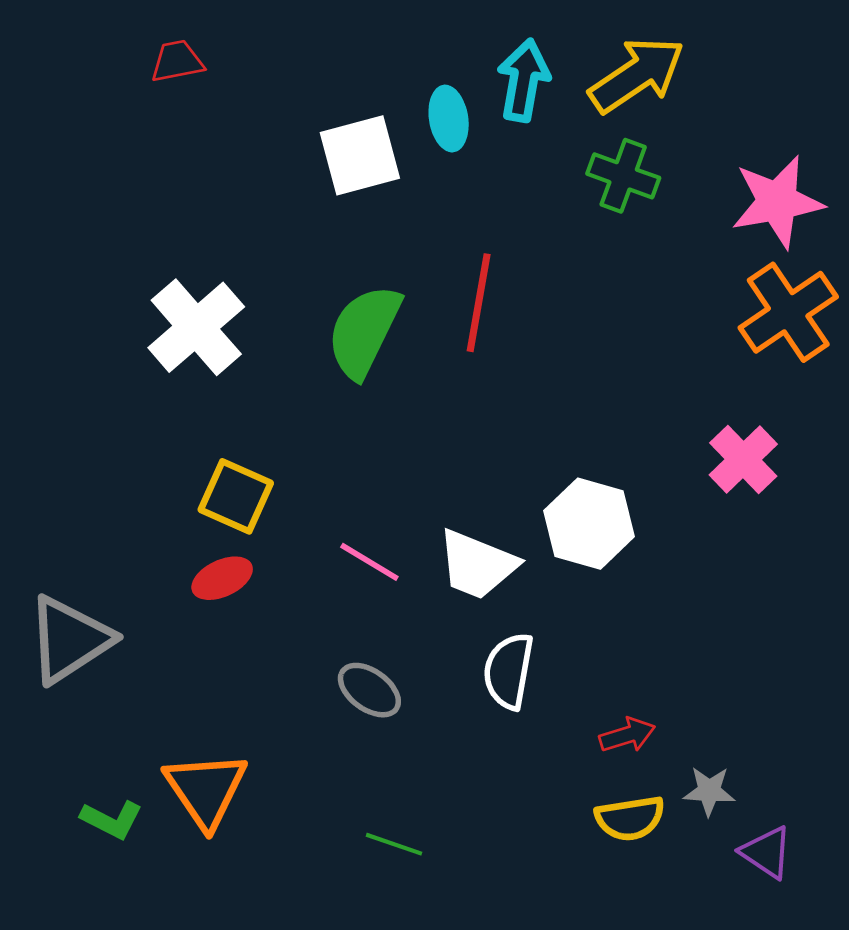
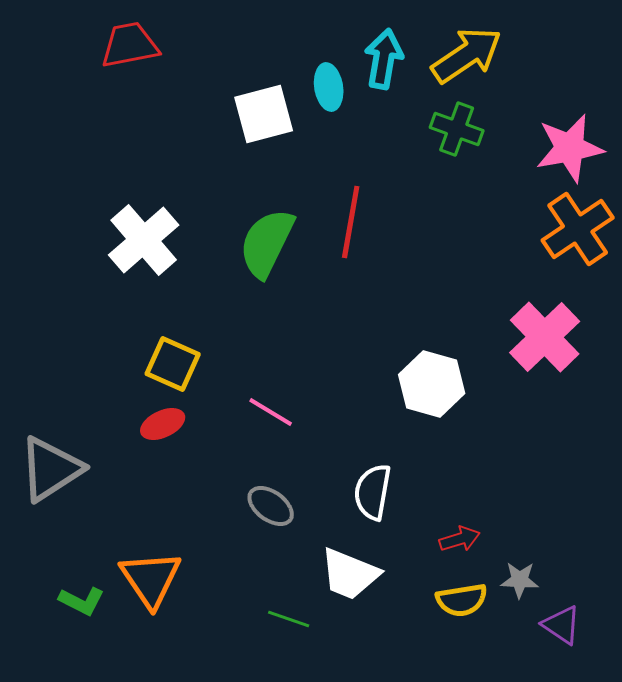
red trapezoid: (177, 61) -> (130, 45), size x1.5
pink cross: (743, 460) -> (545, 337), size x1.4
white trapezoid: (477, 565) -> (350, 574), moved

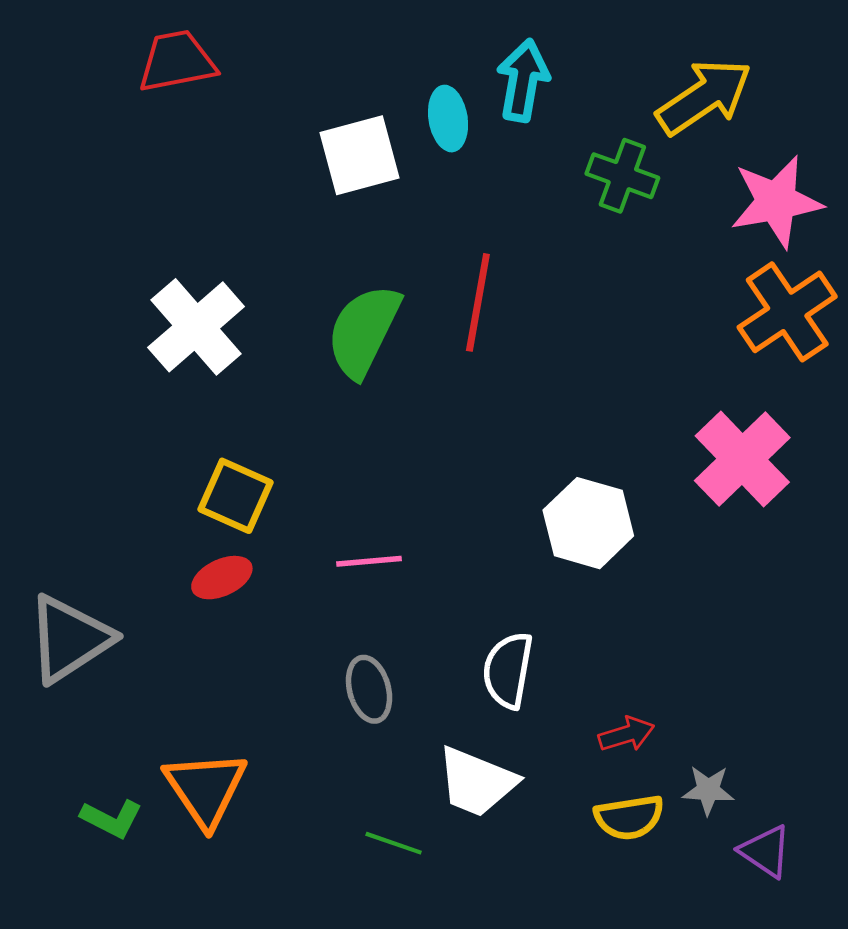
yellow arrow: (467, 55) -> (704, 97), moved
pink line: (271, 412) -> (369, 561), turned -36
gray ellipse: (271, 506) -> (369, 689), turned 39

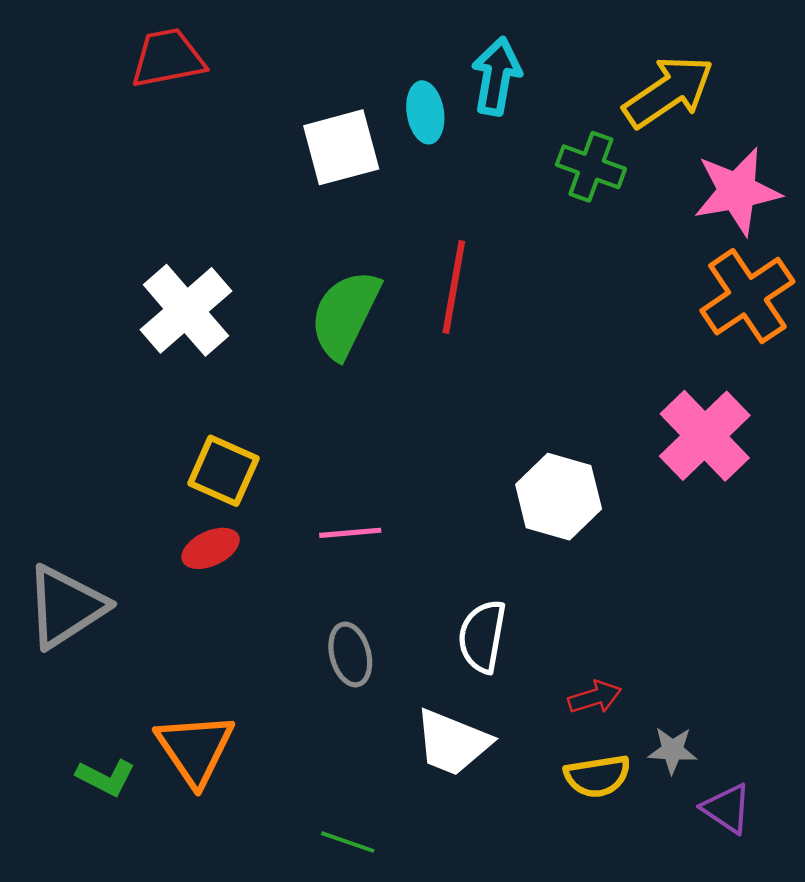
green line: (394, 843) -> (348, 842), moved

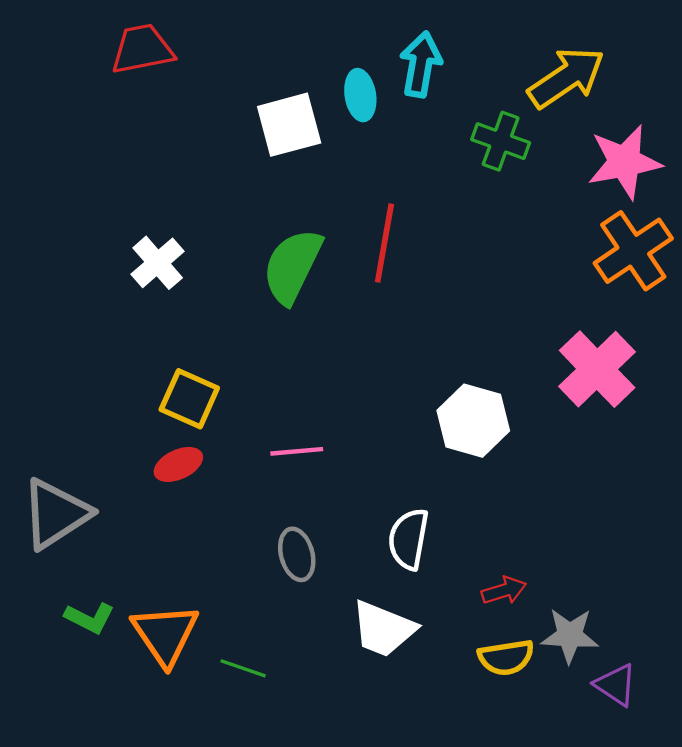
white cross: (186, 310) -> (158, 263), size x0.7
gray star: (672, 750) -> (570, 635), size x1.4
green L-shape: (106, 777) -> (90, 618), moved
green line: (348, 842) -> (243, 668), moved

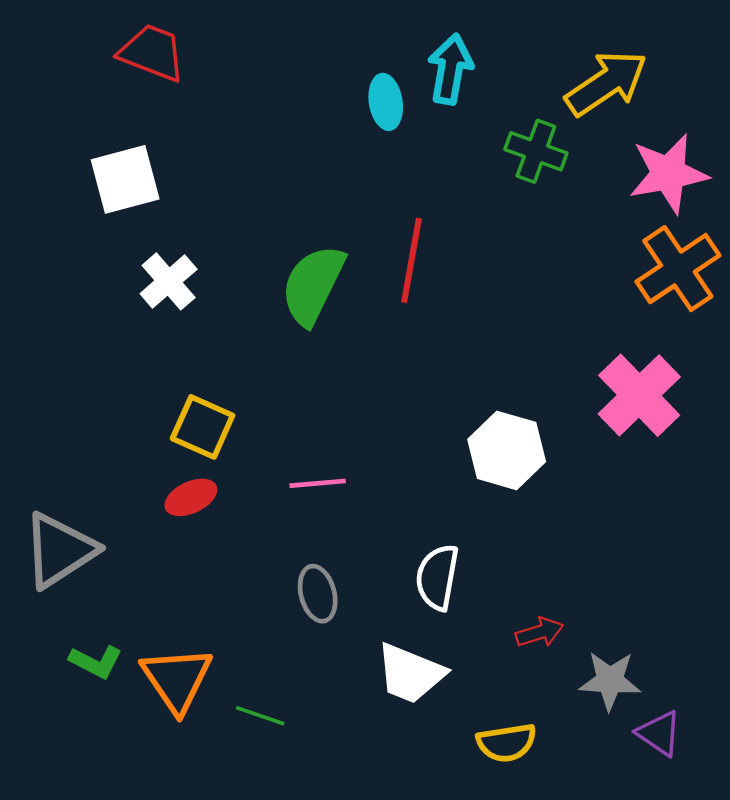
red trapezoid: (142, 49) -> (152, 53), turned 32
white square: (289, 125) -> (125, 179), moved
yellow semicircle: (506, 657) -> (507, 743), moved

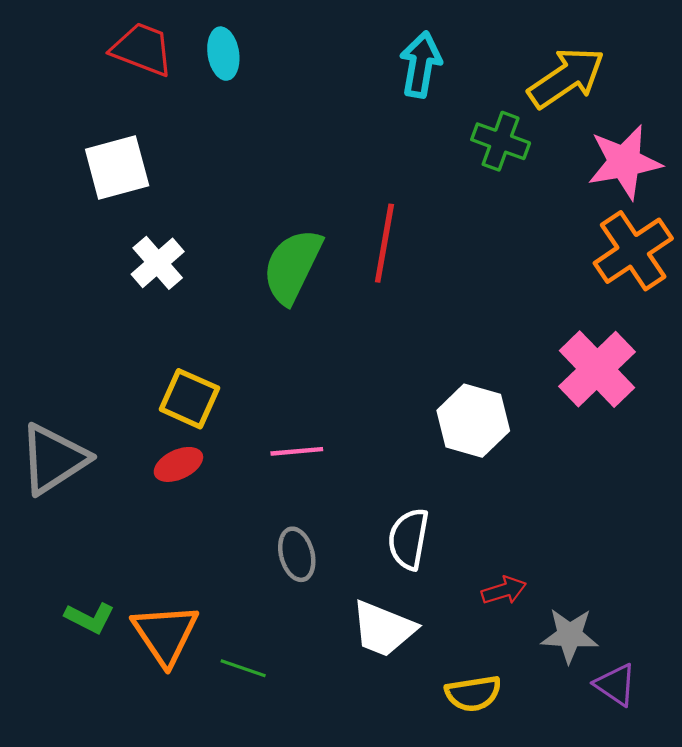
cyan ellipse: (386, 102) -> (223, 54), moved
gray triangle: (59, 550) -> (54, 459), moved

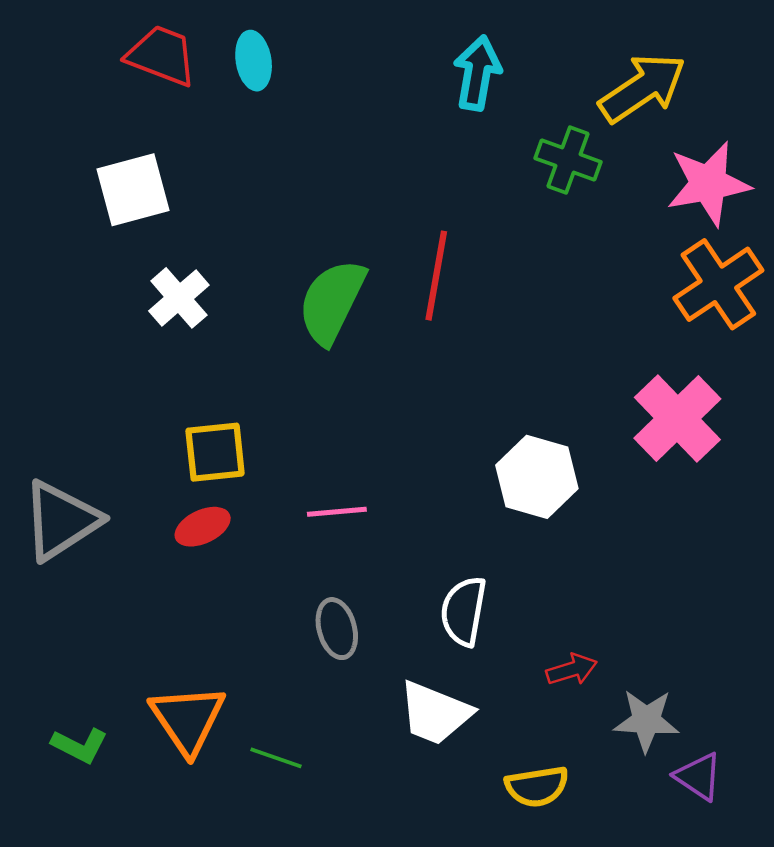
yellow square: (189, 399) -> (215, 452), turned -30
green L-shape: (90, 618) -> (80, 745), moved

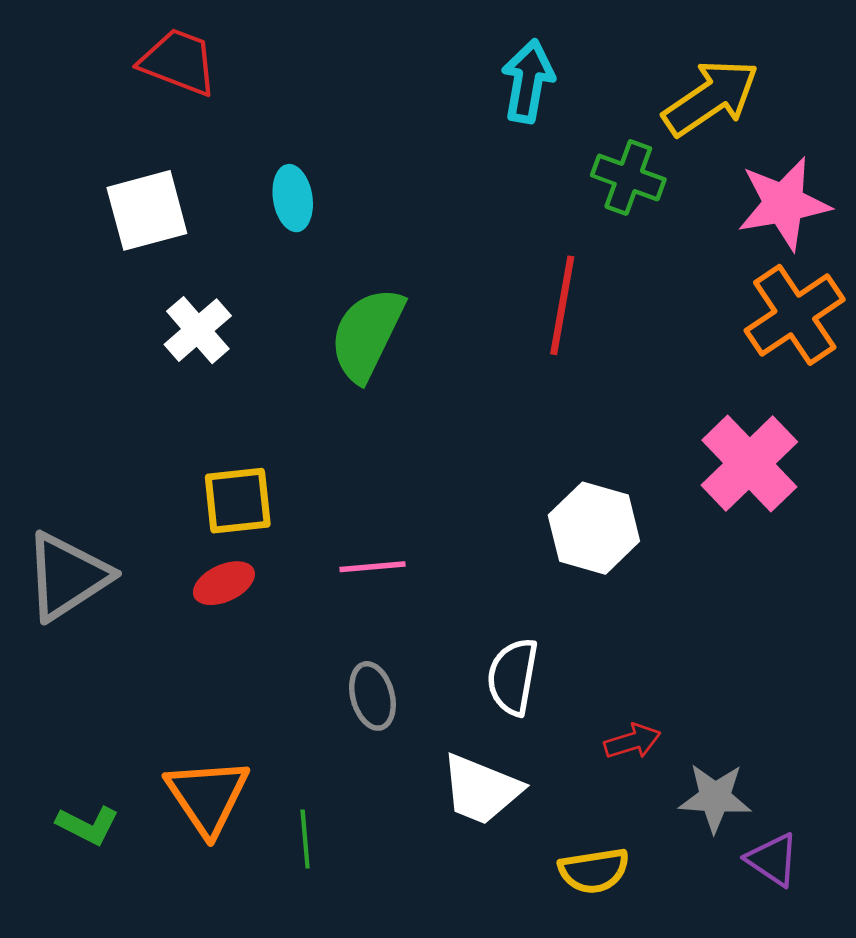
cyan ellipse: (254, 61) -> (293, 198), moved
red line: (436, 276) -> (562, 305), moved
green line: (276, 758) -> (305, 839), turned 66

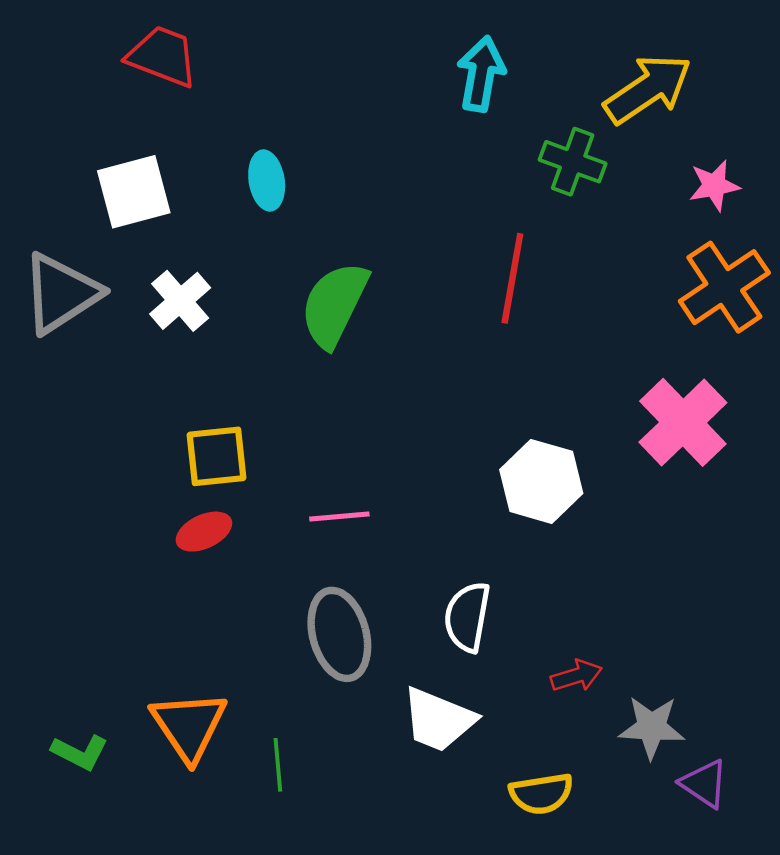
pink star: (784, 204) -> (714, 185), size x0.6
gray triangle: (67, 576) -> (61, 293), moved
gray ellipse: (372, 696) -> (339, 634), size x1.5

